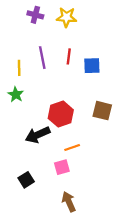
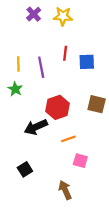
purple cross: (35, 15) -> (34, 14), turned 32
purple line: (42, 58) -> (41, 67), moved
pink square: (62, 167) -> (80, 161), moved, turned 32

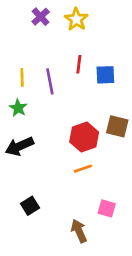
yellow star: (63, 16) -> (76, 19), turned 30
red hexagon: (58, 107) -> (84, 137), moved
black arrow: (36, 127) -> (19, 146), moved
pink square: (80, 161) -> (107, 208), moved

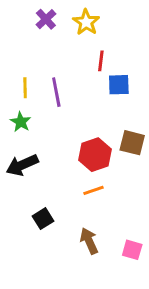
red line: (79, 64) -> (101, 61), moved
black square: (30, 206) -> (43, 219), moved
pink square: (107, 208) -> (132, 250), moved
brown arrow: (79, 231) -> (89, 241), moved

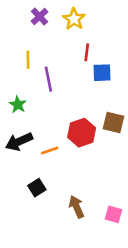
yellow line: (25, 88) -> (28, 60), moved
orange line: (94, 190) -> (50, 151), moved

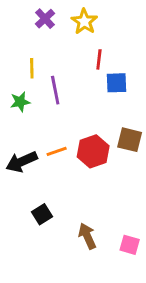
green star: (18, 105) -> (20, 102), moved, turned 30
orange line: (50, 151) -> (57, 151), moved

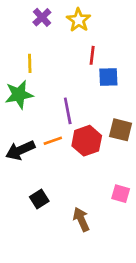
purple line: (55, 90) -> (68, 111), moved
green star: (20, 102) -> (19, 95), size x1.5
pink square: (130, 245) -> (121, 194), moved

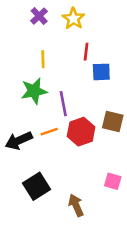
yellow line: (30, 63) -> (43, 59), moved
green star: (19, 95) -> (34, 91), moved
black square: (39, 199) -> (37, 186), size x1.5

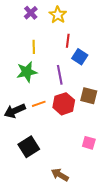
blue square: (101, 72) -> (80, 57), turned 35
purple line: (63, 104) -> (60, 75), moved
brown arrow: (76, 205) -> (60, 175), moved, turned -36

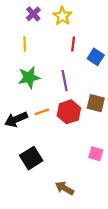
yellow line: (34, 47) -> (25, 44), moved
blue square: (80, 57) -> (96, 57), moved

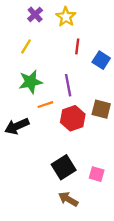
yellow line: (25, 44) -> (26, 46), turned 32
orange line: (42, 112) -> (45, 105), moved
pink square: (96, 154) -> (97, 174), moved
black square: (31, 158) -> (64, 167), moved

